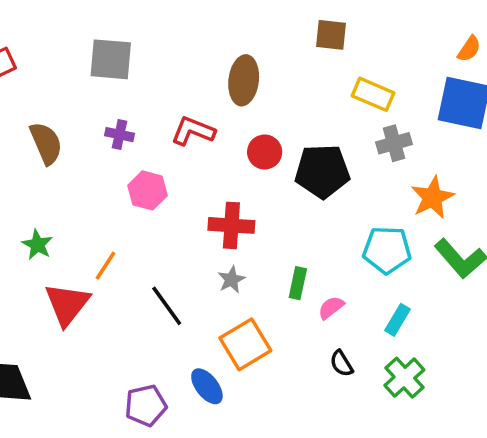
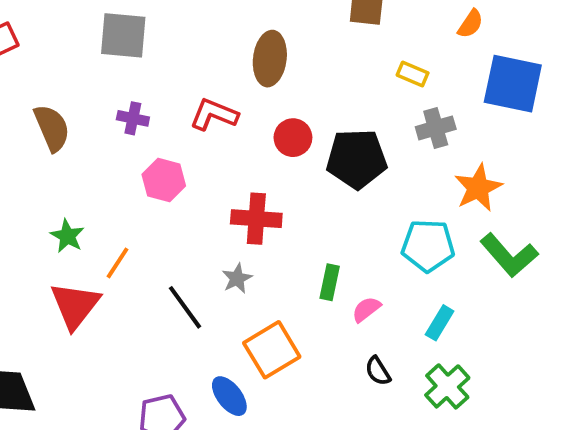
orange semicircle: (469, 49) -> (470, 24), moved
yellow rectangle: (373, 94) -> (413, 74), size x0.7
green star: (37, 245) -> (67, 236), moved
gray star: (231, 280) -> (237, 278), moved

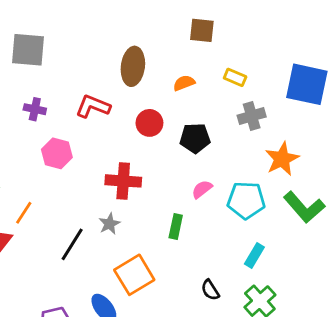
orange semicircle: (470, 24) -> (184, 83), moved, turned -145
black pentagon: (357, 159) -> (195, 138), size x0.7
black line: (185, 307) -> (72, 244), turned 68
pink semicircle: (366, 309) -> (202, 189), moved

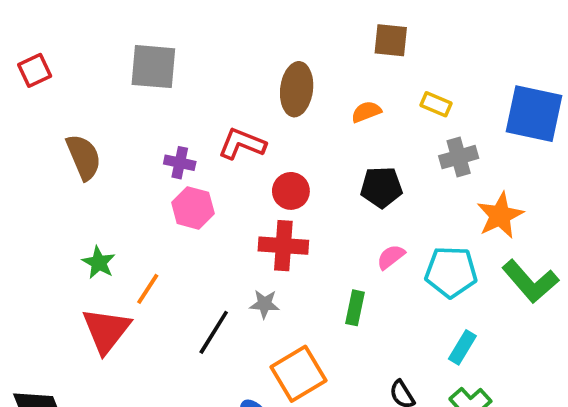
purple cross: (35, 109) -> (180, 163), moved
red circle: (149, 123) -> (291, 191), moved
gray star: (109, 224) -> (265, 304), turned 30

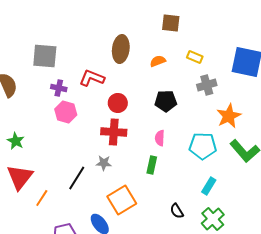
gray square: (153, 67) -> (45, 56), moved
pink semicircle: (391, 257) -> (160, 138), moved, turned -49
orange line: (148, 289) -> (42, 198), moved

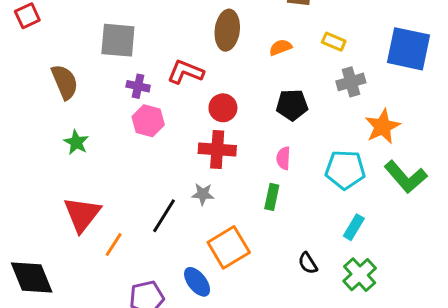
green star: (16, 141) -> (76, 142), moved

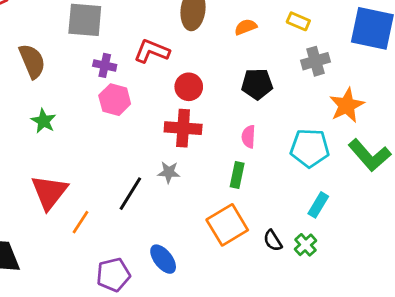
orange square: (229, 247) -> (227, 225), moved
green cross: (360, 275) -> (305, 245), moved, size x0.7

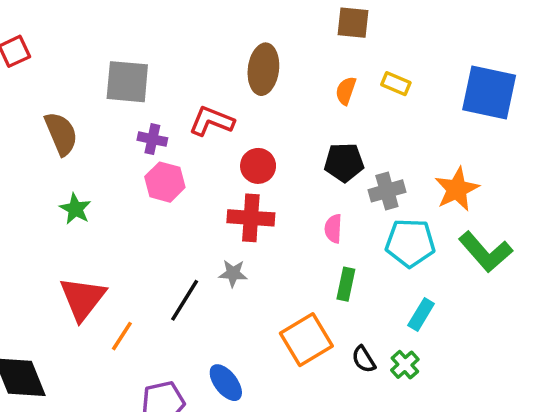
orange semicircle: (246, 27) -> (346, 91), moved, turned -50
gray cross: (315, 61) -> (387, 191), moved
green rectangle: (237, 175) -> (346, 284), moved

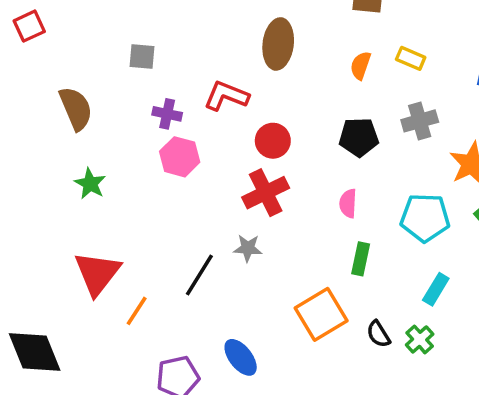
gray square: (127, 82) -> (142, 57), size x0.6
gray cross: (387, 191) -> (420, 121), moved
red cross: (251, 218) -> (266, 193), turned -30

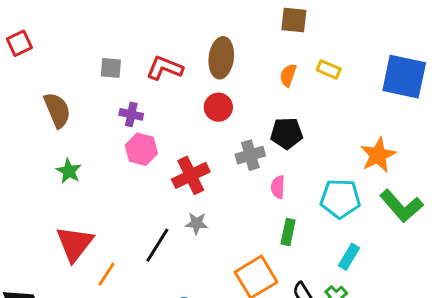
red L-shape: (226, 96) -> (165, 68), moved
gray cross: (420, 121) -> (250, 155), moved
red circle: (273, 141) -> (218, 107), moved
red cross: (266, 193) -> (191, 175), moved

